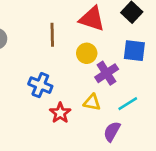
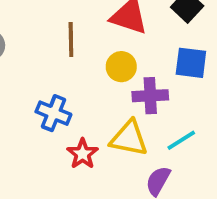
purple cross: (107, 73) -> (150, 96), turned 30
yellow triangle: (92, 102) -> (129, 138), size x1.5

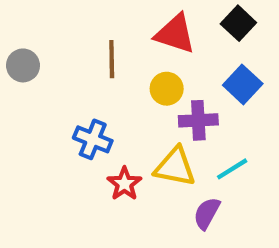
blue square: (191, 63) -> (243, 84), turned 36

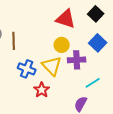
brown line: (112, 59) -> (14, 41), moved
yellow triangle: (175, 167) -> (52, 66), moved, turned 35

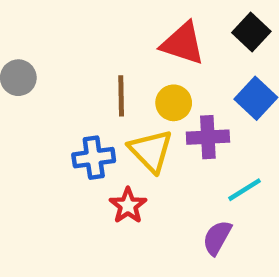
brown line: (14, 41) -> (121, 96), moved
blue cross: (27, 69) -> (94, 158), turned -30

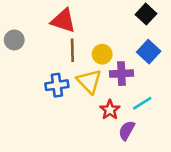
red triangle: (183, 43) -> (63, 21), moved
red star: (128, 206) -> (110, 110), moved

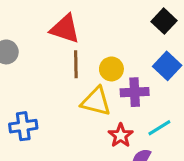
yellow triangle: (89, 81) -> (96, 101), turned -32
blue cross: (57, 85) -> (23, 126), moved

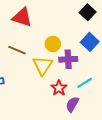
brown line: (76, 64) -> (17, 50), moved, turned -66
yellow triangle: (96, 101) -> (43, 65), turned 50

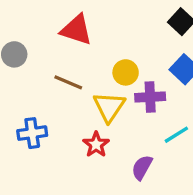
red star: (59, 88) -> (96, 145), moved
purple semicircle: (72, 104) -> (142, 167), moved

